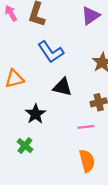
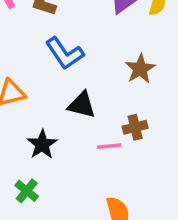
pink line: (86, 127) -> (109, 146), moved

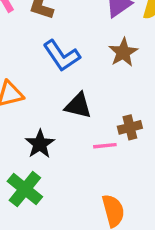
brown star: (140, 69) -> (123, 52), moved
green cross: (27, 191) -> (25, 189), size x1.5

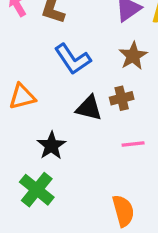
brown cross: (130, 127) -> (122, 98), moved
pink line: (105, 146) -> (133, 144), moved

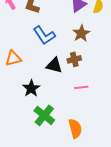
green cross: (37, 190) -> (44, 115), moved

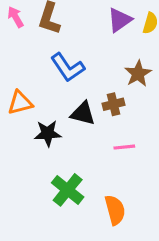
brown star: (81, 33) -> (138, 74), moved
black star: (31, 88) -> (48, 133), moved, turned 30

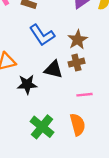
brown star: (138, 74) -> (78, 40), moved
orange semicircle: (115, 210) -> (78, 125), moved

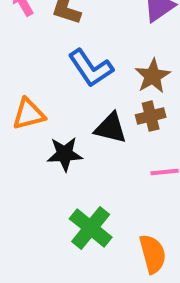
orange semicircle: (78, 125) -> (153, 254), moved

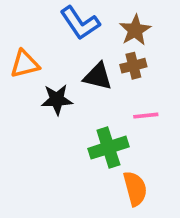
green cross: (91, 228) -> (108, 148), moved, turned 33

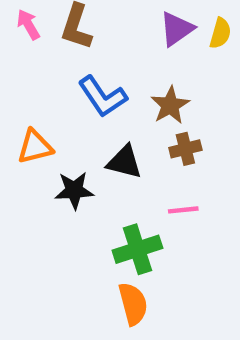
brown cross: (133, 66) -> (185, 149), moved
orange semicircle: (135, 189) -> (133, 304), moved

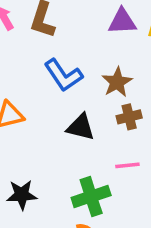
purple triangle: (177, 29) -> (122, 22), turned 32
black star: (74, 190) -> (22, 195), moved

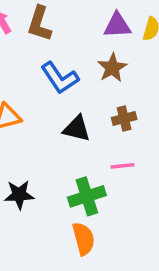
brown star: (117, 82) -> (112, 68), moved

